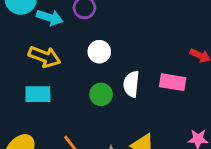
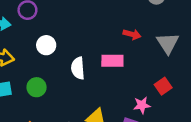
green circle: (101, 94) -> (37, 87), moved

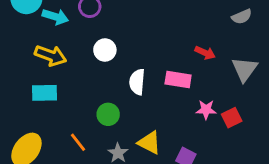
green circle: (37, 87) -> (108, 114), moved
pink star: (142, 105) -> (206, 110), moved

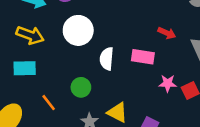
white circle: (105, 50) -> (78, 30), size x1.5
orange line: (78, 142) -> (49, 103), moved

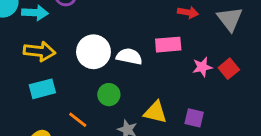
white circle: (78, 30) -> (93, 52), moved
white semicircle: (107, 59) -> (129, 56), turned 110

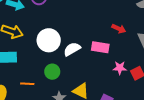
white semicircle: (129, 56) -> (72, 49), turned -54
orange line: (78, 120) -> (27, 84), turned -48

